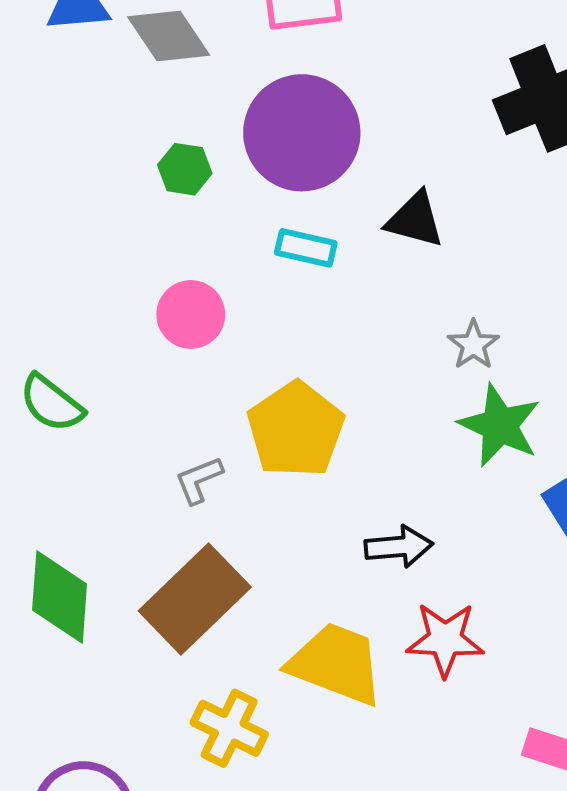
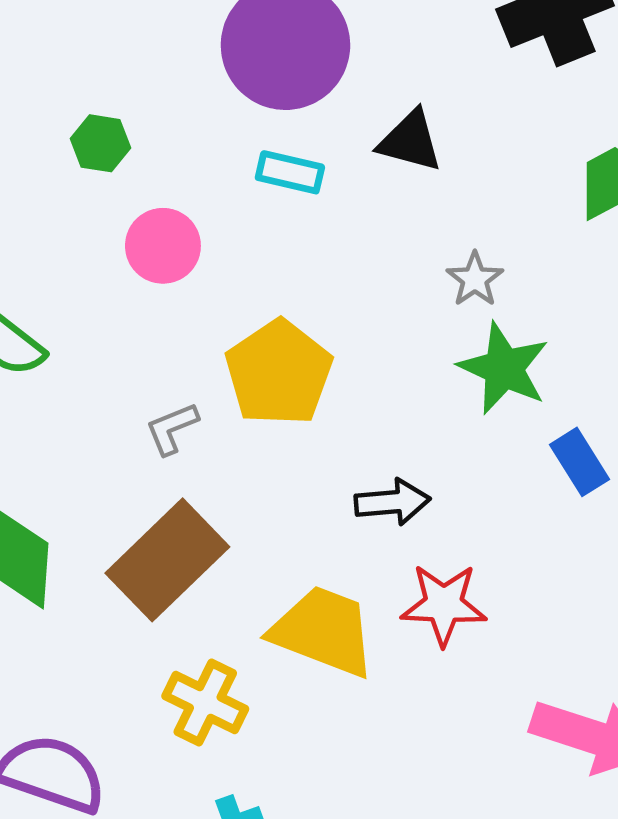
green hexagon: (185, 169) -> (101, 143), moved

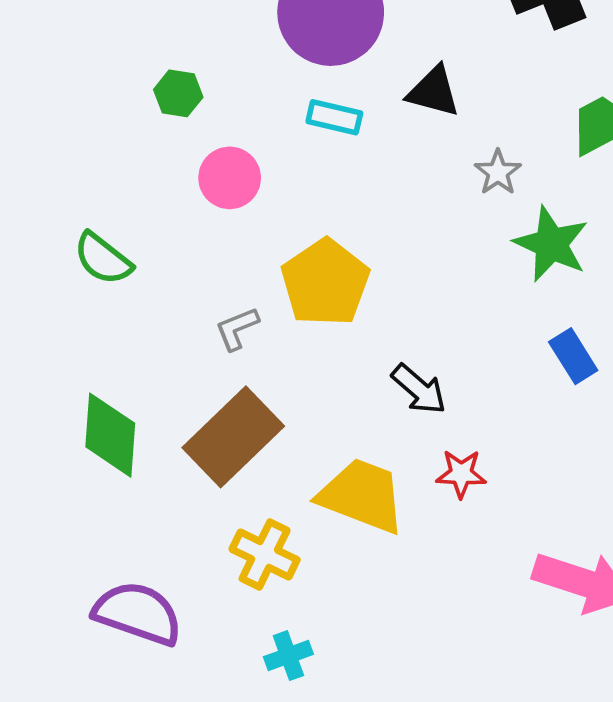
gray star: (475, 279) -> (498, 172), moved
green star: (504, 368) -> (551, 244), moved
black arrow: (392, 502) -> (419, 389), turned 46
red star: (444, 604) -> (461, 474), size x0.7

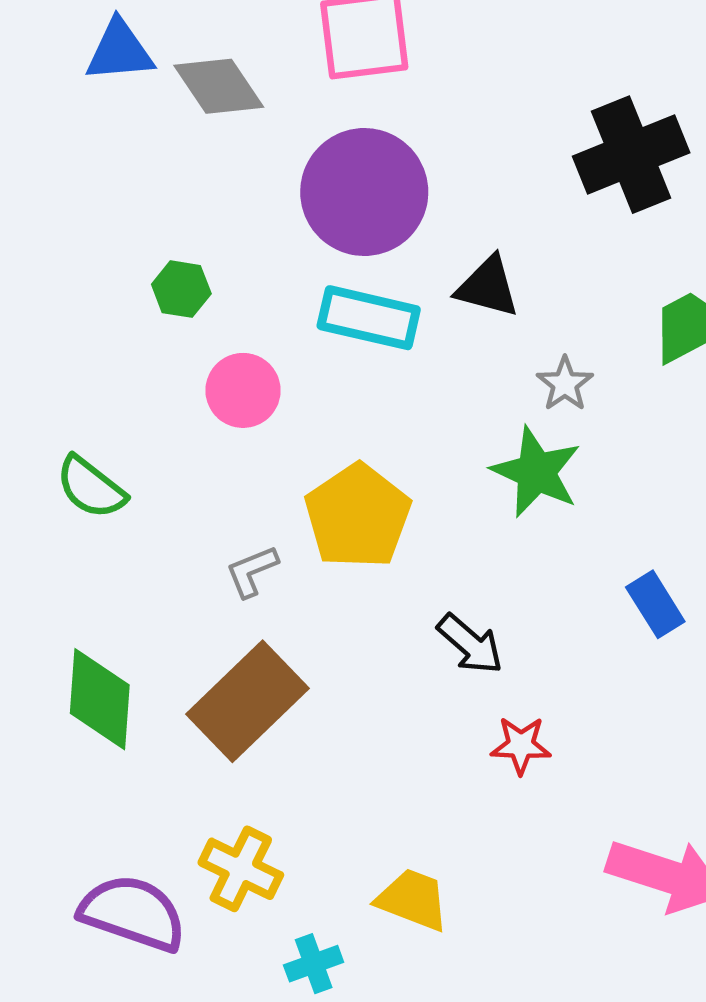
cyan rectangle: (334, 117) -> (369, 318), size x1.5
green star: (551, 244) -> (536, 472), moved
yellow trapezoid: (362, 496) -> (413, 900), moved, size x0.7
yellow cross: (265, 554) -> (241, 869), moved

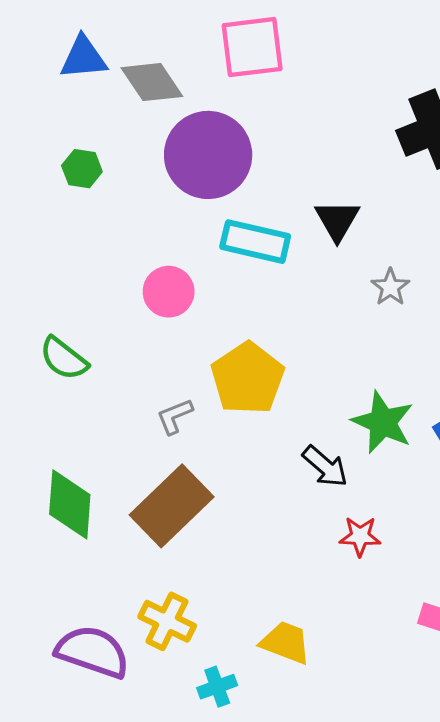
purple circle: (364, 192) -> (208, 155), moved
black triangle: (488, 287) -> (337, 220), turned 45
green hexagon: (181, 289) -> (82, 169), moved
green star: (536, 472) -> (383, 422), moved

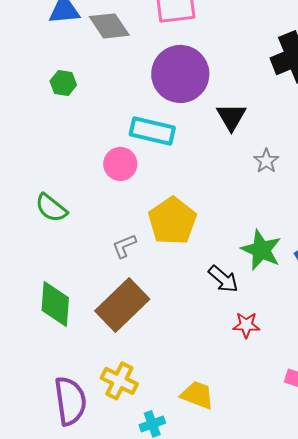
purple circle: (208, 155) -> (180, 74), moved
cyan rectangle: (255, 242) -> (152, 131), moved
purple semicircle: (93, 652) -> (70, 401), turned 63

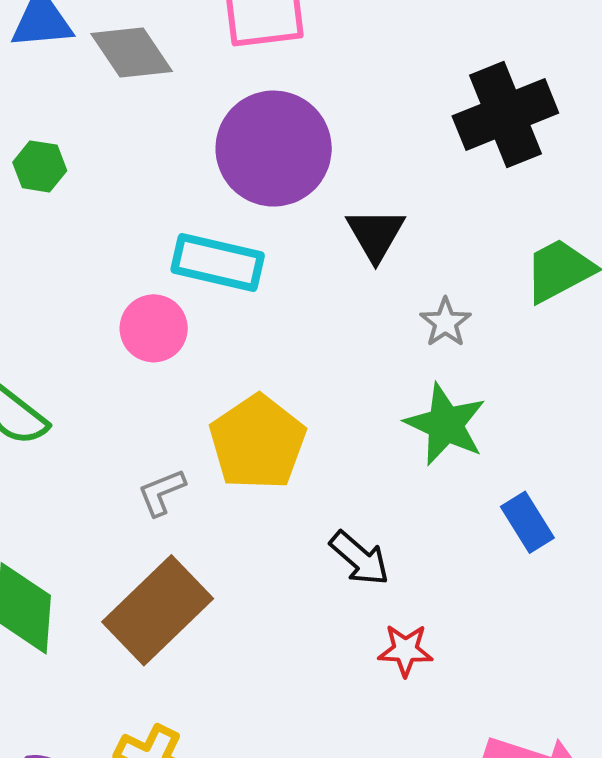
green star: (261, 250) -> (445, 424), moved

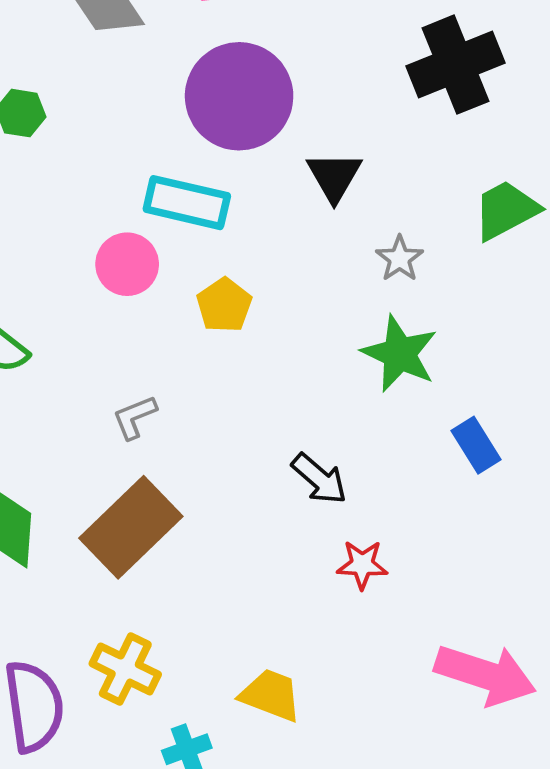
yellow pentagon: (258, 442) -> (224, 305), moved, size x0.6

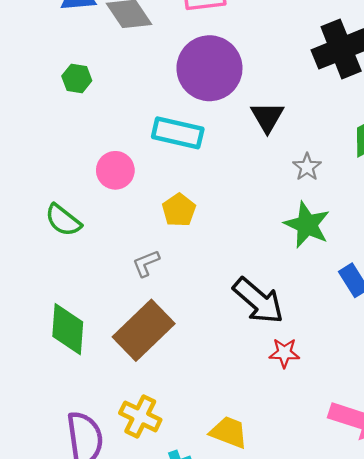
pink circle: (127, 264) -> (115, 170), moved
yellow pentagon: (224, 305) -> (179, 210), moved
black arrow: (319, 479) -> (258, 301), size x1.5

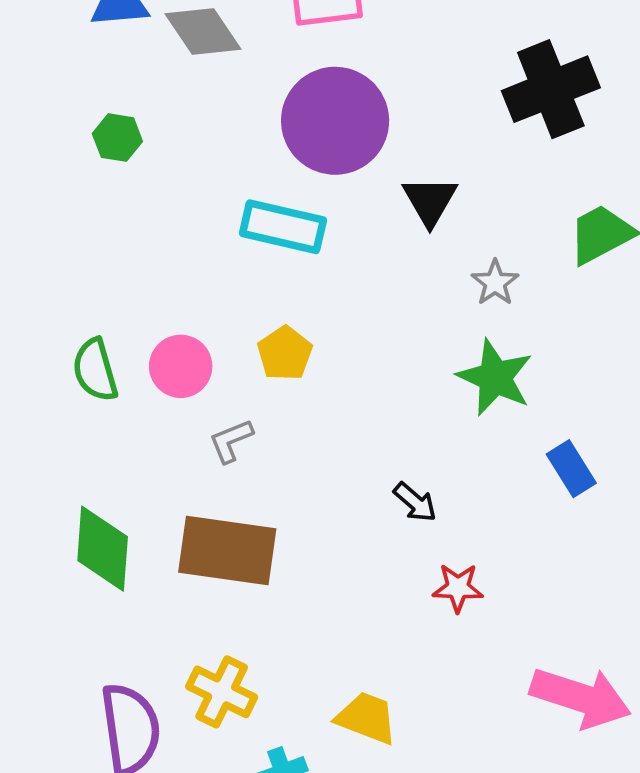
pink circle: (115, 170) -> (181, 366), moved
green semicircle: (63, 220) -> (95, 370), turned 36
black arrow: (258, 301) -> (415, 502), size x0.5
brown rectangle: (144, 330) -> (227, 551), turned 52

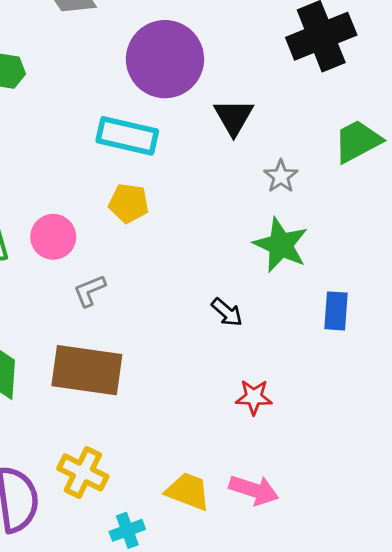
yellow pentagon: (285, 353) -> (129, 203), moved, turned -30
blue rectangle: (571, 469) -> (336, 311), turned 36
black arrow: (415, 502) -> (227, 312), moved
pink arrow: (581, 697) -> (254, 490), moved, size x0.7

